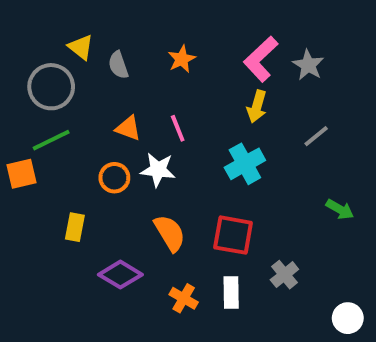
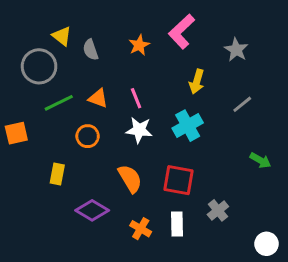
pink L-shape: (261, 59) -> (182, 31), moved
green line: (51, 140) -> (59, 103), moved
white star: (158, 170) -> (139, 130), moved

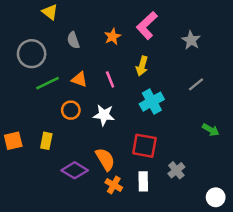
yellow triangle: (62, 36) -> (50, 12), moved
yellow arrow: (197, 82) -> (142, 66), moved
white star: (139, 130) -> (104, 115), moved
orange square: (16, 133) -> (13, 141), moved
orange semicircle: (130, 179) -> (105, 159), moved

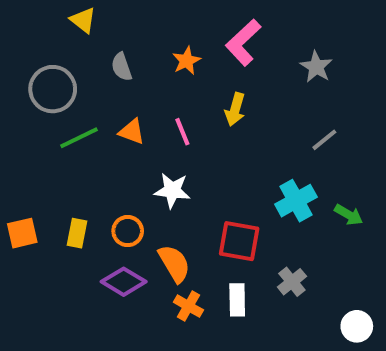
cyan cross: (152, 102) -> (296, 201), moved
orange circle: (71, 110) -> (128, 231), moved

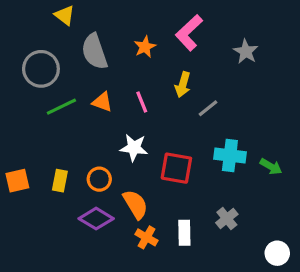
gray semicircle: (122, 67) -> (95, 52), size x1.6
gray line: (324, 140) -> (208, 108), moved
cyan cross: (296, 201) -> (230, 156), turned 36
red square: (239, 241) -> (176, 168), moved

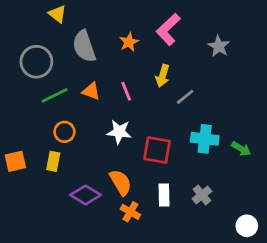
orange circle: (99, 179) -> (64, 132), moved
white rectangle: (184, 233) -> (164, 195), moved

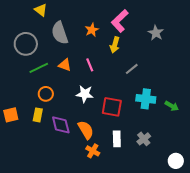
yellow arrow: (163, 76) -> (115, 45), moved
purple diamond: (86, 195) -> (61, 125), moved, turned 45

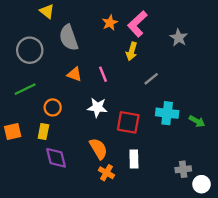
orange star: (92, 30) -> (110, 23), moved
green line: (39, 68) -> (25, 89), moved
purple diamond: (61, 125) -> (56, 158), moved
gray cross: (144, 139) -> (183, 169), moved, turned 32

